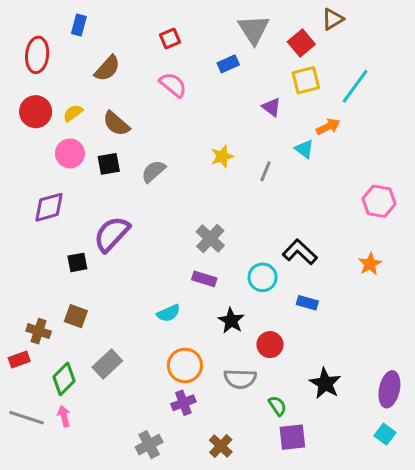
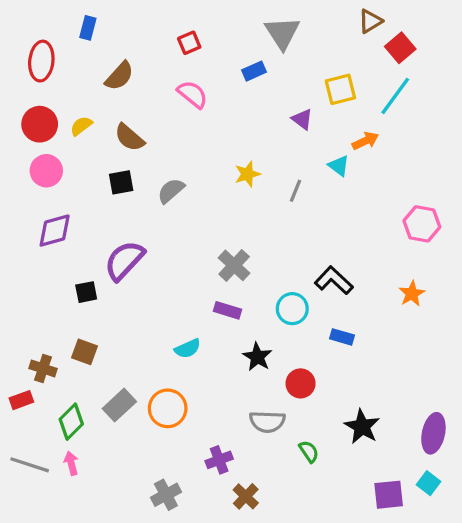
red square: (301, 43) -> (400, 48), moved
pink circle: (70, 153) -> (46, 171), moved
orange circle: (185, 365) -> (168, 408), moved
purple cross: (183, 403) -> (219, 460), moved
purple square: (292, 437) -> (389, 495), moved

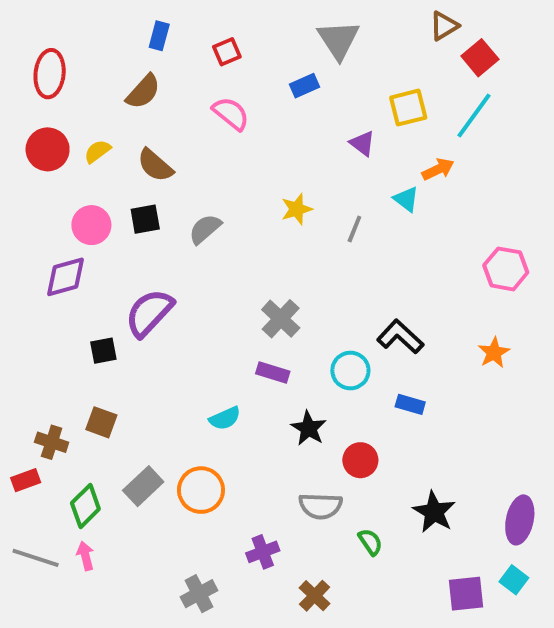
blue rectangle: (88, 28) -> (159, 36), moved
pink circle: (46, 171) -> (91, 225), moved
brown cross: (246, 496) -> (315, 596), moved

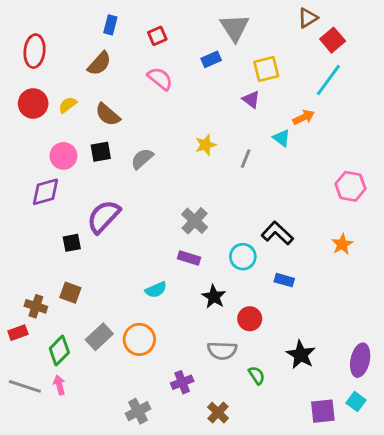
yellow square: (408, 108) -> (266, 69), moved

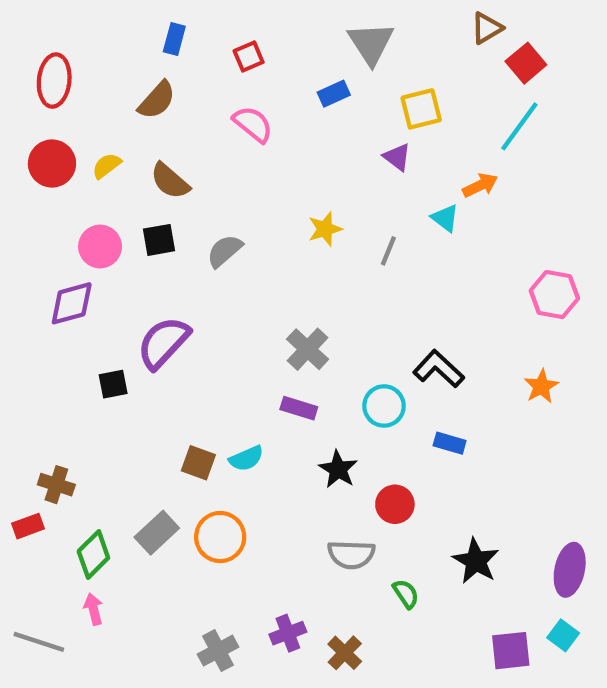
brown square: (70, 293) -> (198, 463), moved
purple cross: (182, 382) -> (288, 633), moved
gray line: (25, 386) -> (39, 642), moved

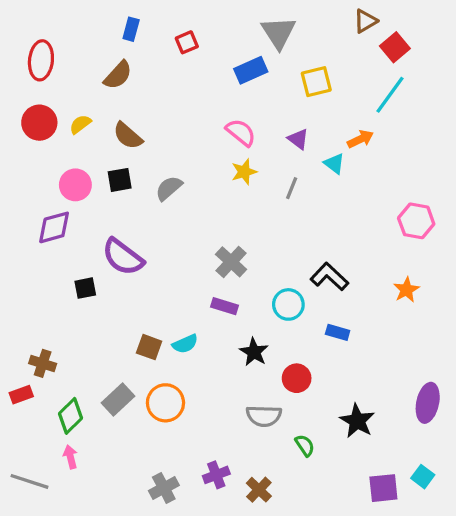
blue rectangle: (334, 94) -> (251, 70), size x1.4
pink semicircle: (253, 124) -> (241, 132), moved
purple triangle: (397, 157) -> (298, 139), moved
purple semicircle: (163, 343) -> (123, 257), turned -96
purple ellipse: (570, 570) -> (428, 403), moved

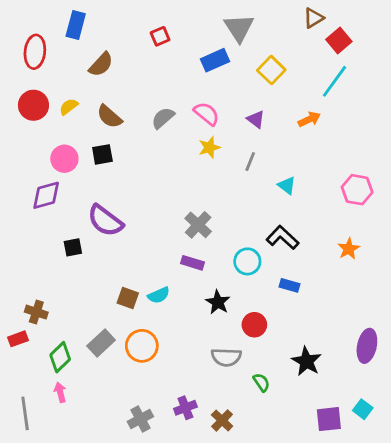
blue rectangle: (131, 29) -> (76, 25), moved, size x1.4
yellow square: (316, 82) -> (271, 70), turned -32
cyan triangle: (334, 164) -> (287, 185), moved
gray semicircle: (169, 188) -> (163, 118), moved
gray line: (29, 481) -> (25, 413), turned 64

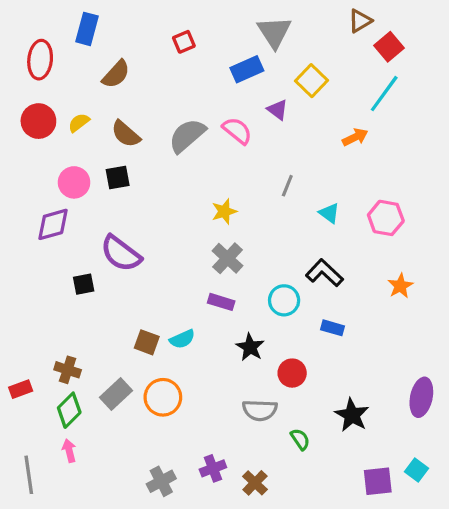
gray semicircle: (163, 118) -> (187, 136), size x1.4
purple triangle: (256, 119) -> (278, 110), moved
yellow star: (209, 147) -> (224, 211), moved
pink hexagon: (357, 190) -> (386, 218), moved
brown cross: (36, 312) -> (68, 370), moved

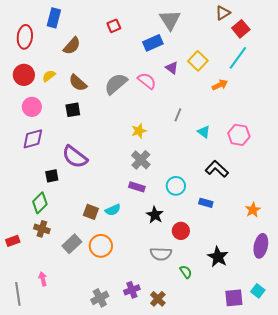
yellow square: (311, 81) -> (198, 61), moved
pink circle: (74, 182) -> (32, 107), moved
black L-shape: (324, 273) -> (217, 169), moved
orange star: (400, 286) -> (253, 210), moved
green diamond: (69, 410) -> (40, 203), moved

